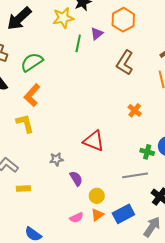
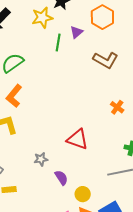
brown L-shape: (125, 63) -> (106, 60), turned -90

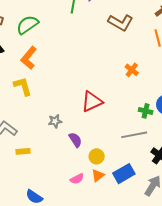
red triangle: (78, 139) -> (92, 102), turned -45

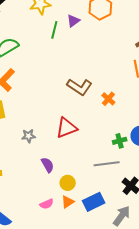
brown L-shape: (121, 22) -> (79, 87), moved
green cross: (146, 111) -> (120, 141), turned -32
gray star: (55, 121) -> (29, 136), moved

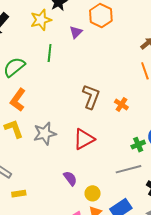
green line: (54, 30) -> (50, 53), moved
brown L-shape: (79, 87) -> (91, 97), turned -95
gray star: (29, 136) -> (45, 133), moved, size x1.6

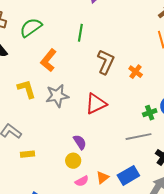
green line: (50, 53) -> (80, 33), moved
orange L-shape: (18, 100) -> (48, 60), moved
yellow circle: (93, 193) -> (73, 161), moved

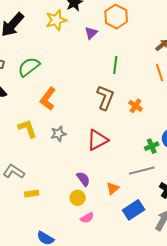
green line: (80, 33) -> (115, 65), moved
gray star: (57, 96) -> (58, 134), size x0.7
orange triangle: (103, 177) -> (113, 188), moved

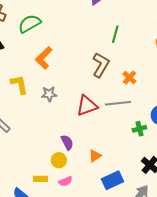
green cross: (152, 146) -> (139, 129), moved
gray line: (142, 171) -> (118, 103), moved
yellow rectangle: (32, 194) -> (41, 179), moved

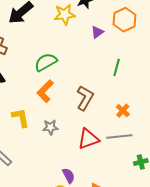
green semicircle: (29, 24) -> (46, 62), moved
brown L-shape: (101, 65) -> (85, 98), moved
orange cross: (129, 78) -> (123, 111), moved

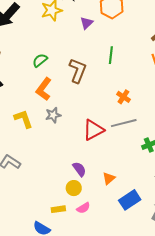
green semicircle: (46, 62) -> (40, 60), size x0.7
brown L-shape: (85, 98) -> (78, 71), moved
gray star: (50, 127) -> (53, 115), moved

